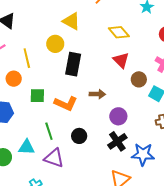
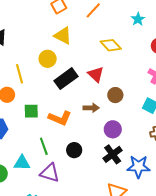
red triangle: (121, 60) -> (96, 74), moved
black rectangle: (73, 64) -> (66, 79), turned 45
brown circle: (139, 79) -> (115, 95), moved

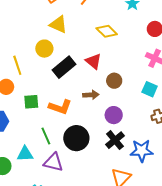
black circle: (74, 150) -> (76, 138), size x1.6

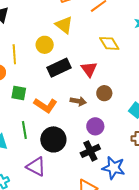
purple triangle: (53, 162) -> (36, 167), moved

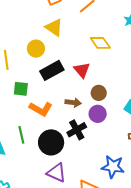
green square: (19, 93) -> (21, 89), moved
purple circle: (95, 126) -> (98, 114), moved
black cross: (90, 151) -> (77, 130), moved
purple triangle: (36, 167) -> (56, 173), moved

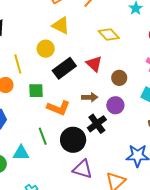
brown circle: (99, 93) -> (119, 78), moved

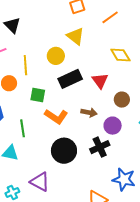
black cross: (97, 124) -> (100, 147), moved
green line: (43, 136) -> (22, 128), moved
purple triangle: (82, 169) -> (40, 182), moved

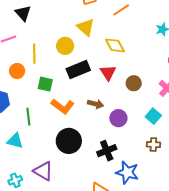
yellow diamond: (120, 55) -> (115, 45), moved
brown circle: (122, 100) -> (134, 83), moved
black cross: (100, 147) -> (107, 151), moved

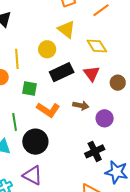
black circle: (69, 141) -> (35, 142), moved

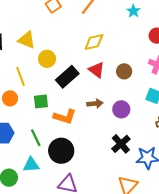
yellow triangle: (67, 29) -> (27, 40), moved
yellow diamond: (97, 46) -> (94, 42), turned -55

